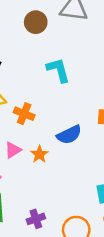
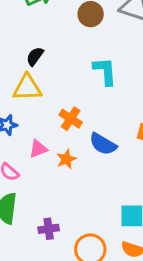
orange cross: (24, 114) -> (71, 119), moved
blue semicircle: (69, 135) -> (103, 144), turned 45

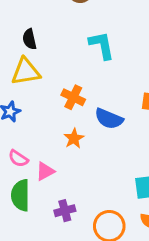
black semicircle: (35, 56) -> (29, 39), turned -42
pink triangle: (38, 149) -> (45, 171), moved

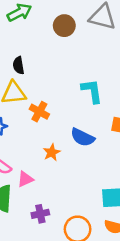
cyan L-shape: (102, 45) -> (92, 91), moved
orange cross: (73, 97) -> (39, 112), moved

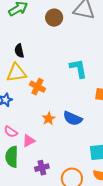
blue semicircle: (82, 137) -> (73, 118), moved

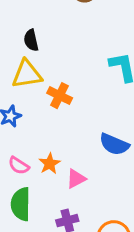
orange star: (49, 119) -> (50, 164), moved
pink triangle: (29, 141) -> (76, 179), moved

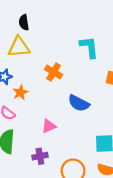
orange cross: (60, 96) -> (53, 72), moved
orange star: (50, 164) -> (20, 93), moved

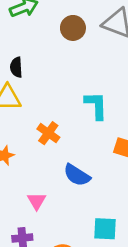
pink triangle: (49, 126) -> (37, 201), turned -42

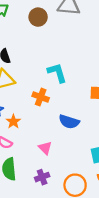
cyan L-shape: (96, 105) -> (57, 73), moved

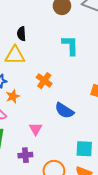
cyan L-shape: (57, 73) -> (70, 45), moved

